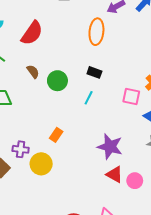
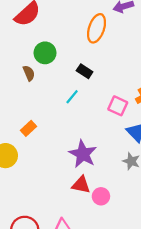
brown semicircle: (33, 72) -> (29, 73), moved
green circle: (57, 81) -> (45, 53), moved
red triangle: (115, 174) -> (81, 185), turned -30

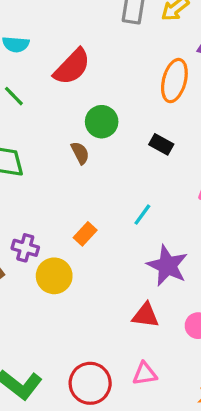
cyan line: (72, 97) -> (142, 215), moved
red triangle: (81, 185) -> (146, 315), moved

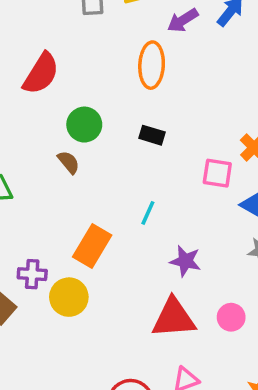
orange rectangle: (85, 234) -> (92, 246), size x1.6
purple star: (167, 266) -> (185, 261), size x0.7
red triangle: (146, 315) -> (174, 318), size x1.5

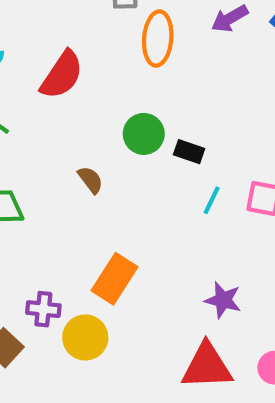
orange ellipse: (152, 65) -> (158, 38), moved
green circle: (84, 125) -> (144, 134), moved
cyan line: (148, 213) -> (212, 200), moved

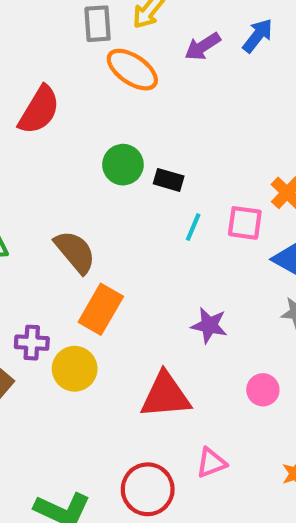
orange ellipse: (158, 38) -> (132, 70), turned -58
brown semicircle: (90, 180) -> (75, 252), moved, size x1.6
red triangle: (207, 366) -> (165, 395), moved

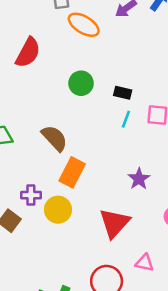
black rectangle: (169, 180) -> (123, 93), moved
purple star: (209, 325) -> (139, 179), turned 30
red triangle: (165, 395) -> (114, 223), turned -40
pink triangle: (211, 463) -> (145, 263), turned 36

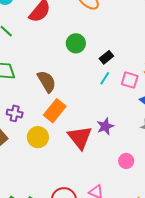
black rectangle: (123, 93) -> (106, 57), turned -64
purple cross: (31, 195) -> (15, 113), moved
red triangle: (114, 223) -> (80, 138), moved, turned -32

